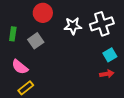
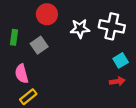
white cross: (102, 24) -> (112, 26), turned 30
pink semicircle: (20, 67) -> (22, 74), turned 36

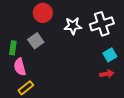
white cross: (112, 26) -> (102, 24), turned -30
green rectangle: (14, 37) -> (13, 48), moved

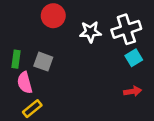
gray square: (36, 41) -> (43, 62), moved, turned -35
cyan square: (110, 55) -> (134, 58), moved

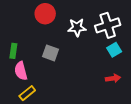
gray square: (43, 62) -> (50, 53), moved

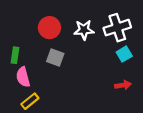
red circle: (45, 14) -> (49, 28), moved

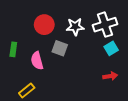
gray square: (55, 57) -> (60, 48), moved
pink semicircle: (23, 77) -> (37, 61), moved

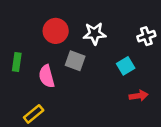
white cross: (105, 25) -> (146, 36), moved, size x0.6
cyan square: (111, 48) -> (126, 66), moved

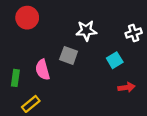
red circle: (56, 31) -> (27, 18), moved
green rectangle: (17, 62) -> (15, 78), moved

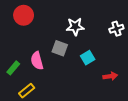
cyan square: (115, 60) -> (88, 58), moved
green rectangle: (15, 78) -> (13, 68), turned 32

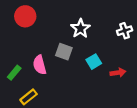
white star: (75, 27) -> (80, 28), turned -30
red arrow: (110, 76) -> (118, 73), moved

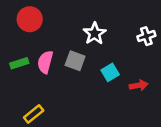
pink semicircle: (40, 65) -> (45, 62), moved, turned 30
green rectangle: (14, 73) -> (19, 63), moved, turned 32

